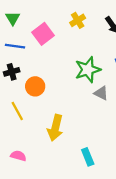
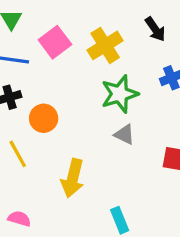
yellow cross: (78, 20) -> (105, 45), moved, size x1.5
gray triangle: (101, 93) -> (124, 134), moved

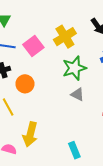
pink square: (55, 42) -> (33, 46), moved
yellow arrow: (73, 178) -> (30, 134), moved

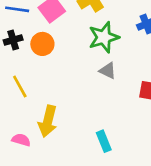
orange circle: (25, 84) -> (42, 44), moved

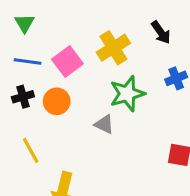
gray triangle: (108, 71) -> (104, 124), moved

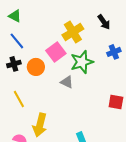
green triangle: (25, 23) -> (15, 16), turned -32
blue line: (28, 61) -> (17, 41), turned 42
pink square: (67, 61) -> (56, 52), moved

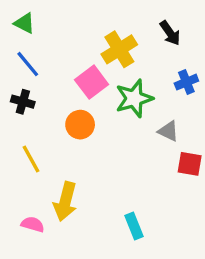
black cross: (14, 64) -> (23, 102), turned 32
orange circle: (36, 67) -> (80, 125), moved
gray triangle: (67, 82) -> (168, 131), moved

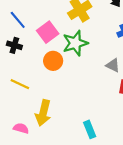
pink square: (92, 82) -> (48, 32), moved
green star: (134, 98) -> (75, 43), moved
yellow line: (31, 159) -> (20, 84), turned -36

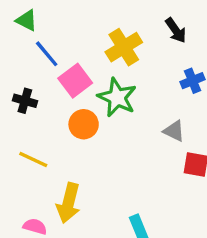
blue line: (18, 20) -> (47, 54), moved
green star: (75, 43) -> (117, 97), turned -30

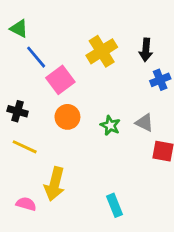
black arrow: (176, 30) -> (146, 50), moved, turned 40
green star: (117, 97) -> (110, 125), moved, size x0.6
black cross: (25, 101) -> (18, 111), moved

